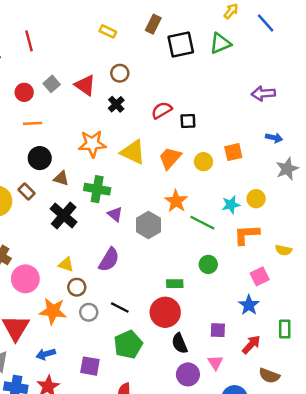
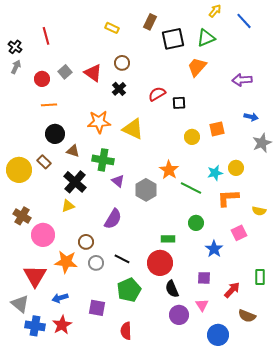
orange trapezoid: (170, 158) -> (197, 67), moved
yellow triangle: (66, 264) -> (68, 206), moved, turned -40
blue star: (249, 305) -> (214, 249), moved

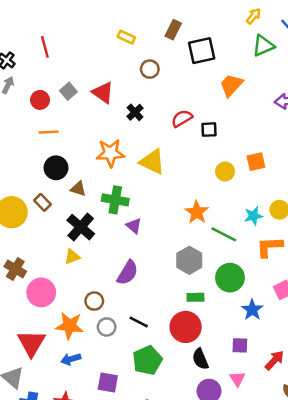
green triangle: (206, 38) -> (263, 46), moved
brown circle: (122, 63) -> (150, 69), moved
gray hexagon: (146, 190) -> (189, 260), moved
green circle: (196, 223) -> (230, 278), size x1.5
blue arrow: (60, 298) -> (71, 359), moved

